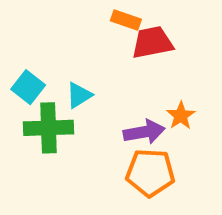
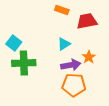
red trapezoid: (152, 42) -> (87, 21), moved
cyan triangle: (79, 95) -> (64, 44), moved

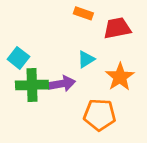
orange star: (89, 57) -> (120, 77), size x1.5
purple arrow: (71, 65) -> (62, 84), moved

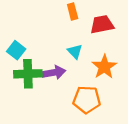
orange rectangle: (83, 13) -> (73, 11), turned 56
cyan triangle: (86, 59) -> (75, 51), turned -42

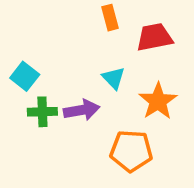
green cross: (28, 74) -> (42, 112), size x0.7

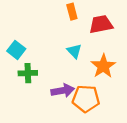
purple arrow: (82, 110) -> (63, 91), moved

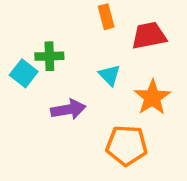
green cross: (28, 73) -> (49, 56), moved
purple arrow: (63, 91) -> (68, 109), moved

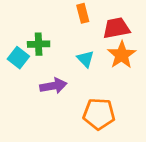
orange star: (152, 97) -> (122, 55), moved

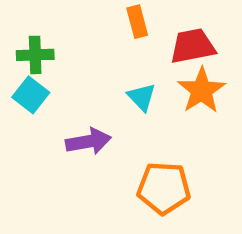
green cross: (39, 44) -> (35, 55), moved

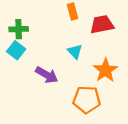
orange star: (202, 90) -> (105, 70), moved
purple arrow: (88, 141) -> (47, 75), turned 40

